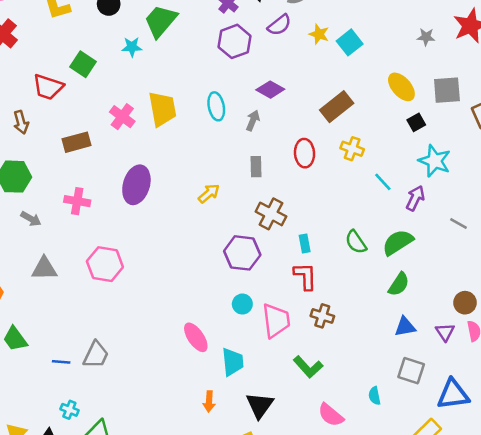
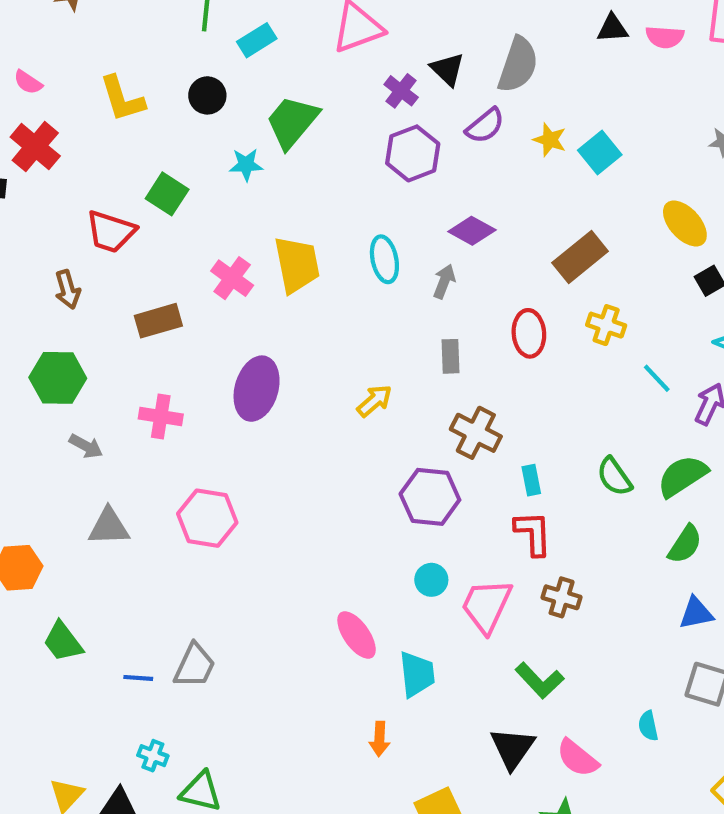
pink trapezoid: (276, 320) -> (486, 606), turned -147
black triangle: (260, 405) -> (512, 748), moved

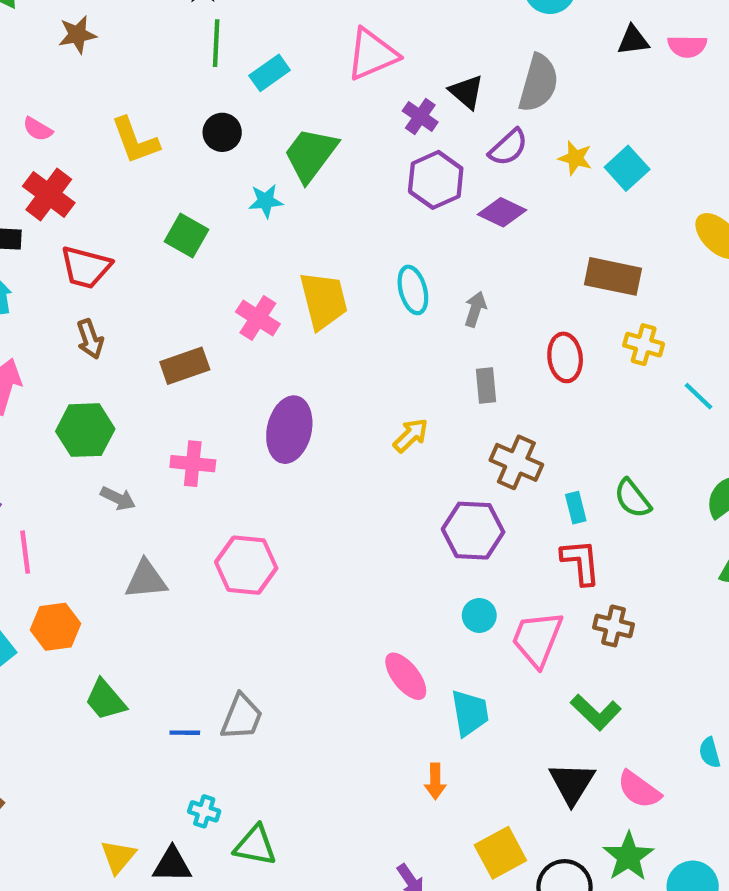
purple diamond: (472, 231) -> (502, 212), moved
red trapezoid: (111, 232) -> (86, 267), moved
brown rectangle: (580, 257) -> (613, 276), turned 54
green semicircle: (614, 477) -> (633, 498), moved

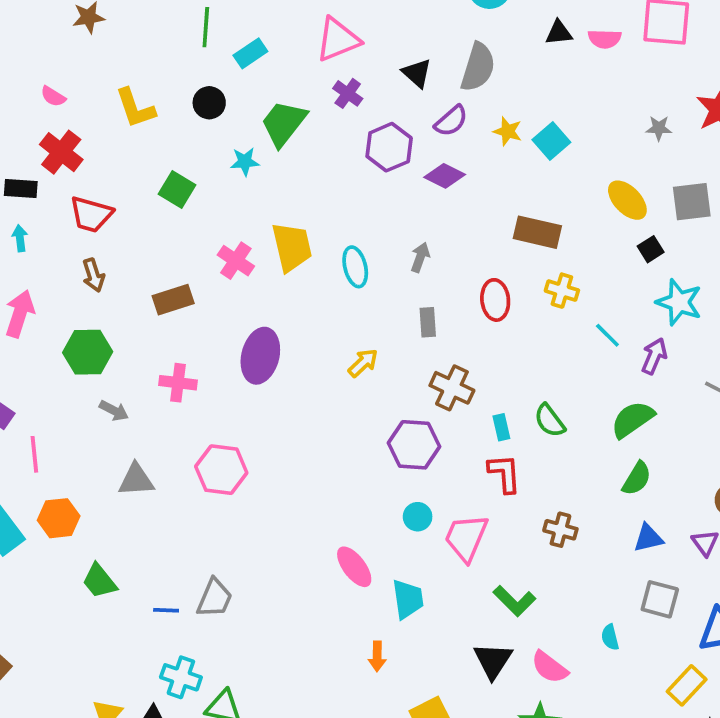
purple cross: (420, 116) -> (348, 93), moved
cyan ellipse: (413, 290) -> (355, 267), moved
brown cross: (614, 626) -> (560, 530), moved
cyan cross: (204, 811) -> (181, 677), size x1.5

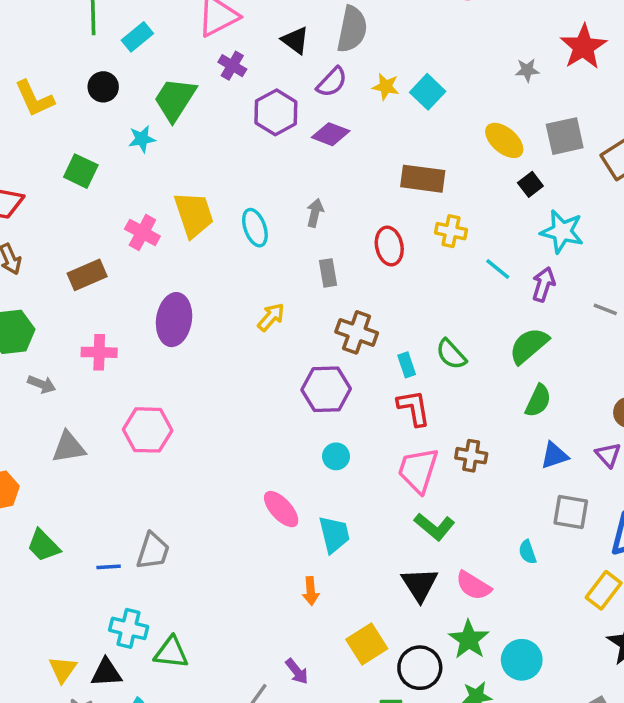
pink trapezoid: (466, 538) -> (418, 470), moved

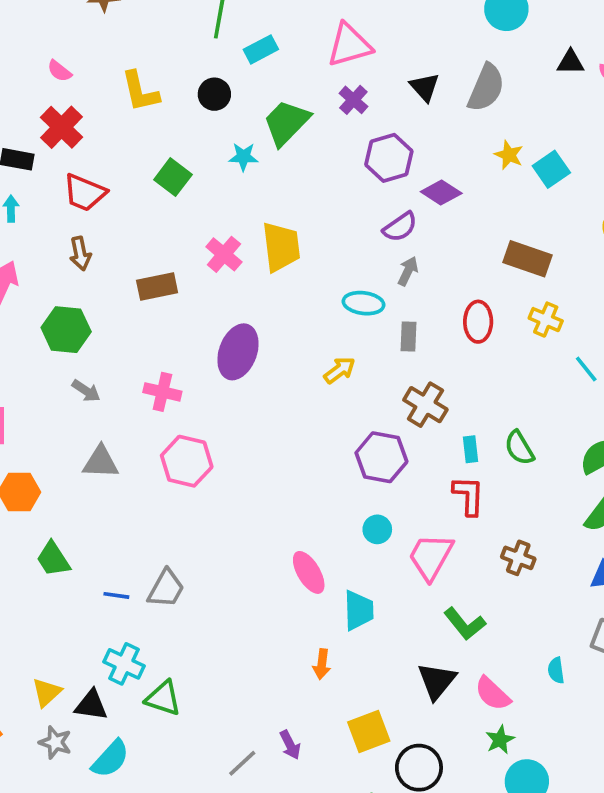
purple semicircle: (332, 82) -> (400, 227), moved
cyan ellipse: (255, 228) -> (363, 303), moved, turned -75
pink cross: (99, 352) -> (162, 392), moved
pink trapezoid: (418, 470) -> (431, 557), moved
green star: (469, 640) -> (500, 740), moved, size x0.7

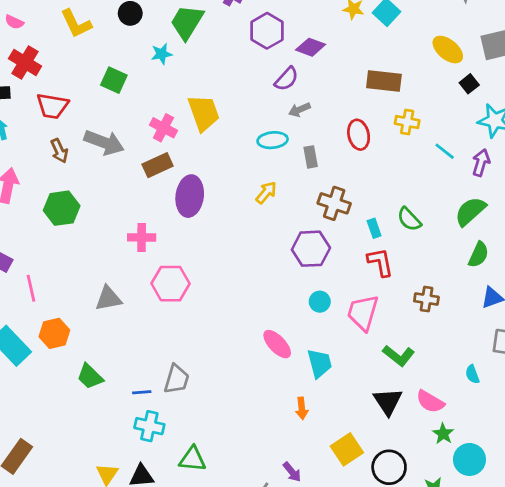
gray arrow: (408, 271) -> (299, 110), turned -125
brown rectangle: (157, 286) -> (158, 165), moved
gray arrow: (86, 391) -> (104, 142), moved, size x1.8
cyan cross: (124, 664) -> (149, 426), moved

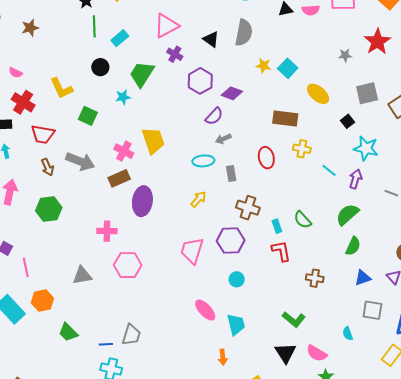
yellow L-shape: (76, 24) -> (61, 88), moved
yellow ellipse: (448, 50) -> (318, 94), moved
pink trapezoid: (363, 313) -> (192, 251), moved

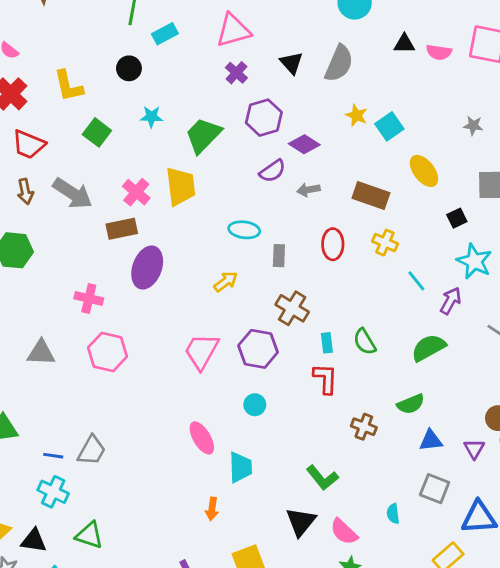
green trapezoid: (142, 74) -> (203, 135), moved
gray arrow: (223, 139) -> (308, 190), moved
green semicircle: (353, 246) -> (411, 404), moved, turned 30

